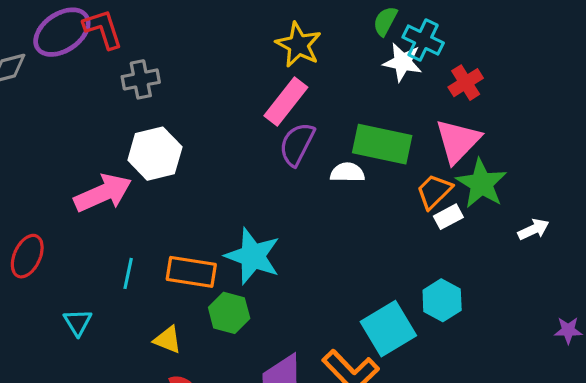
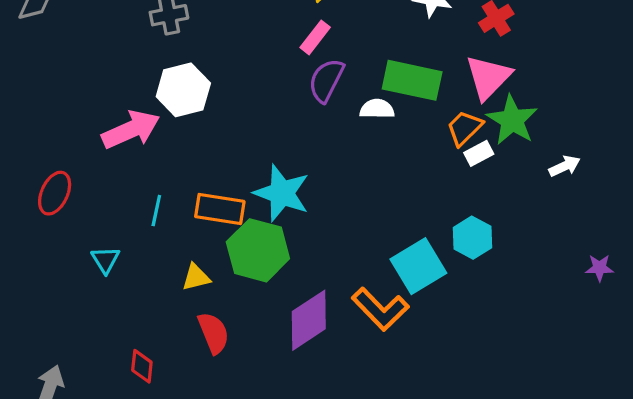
pink rectangle: (286, 102) -> (315, 37), size x0.7
green hexagon: (229, 313) -> (258, 250), size x1.5
yellow triangle: (168, 340) -> (196, 277), turned -36

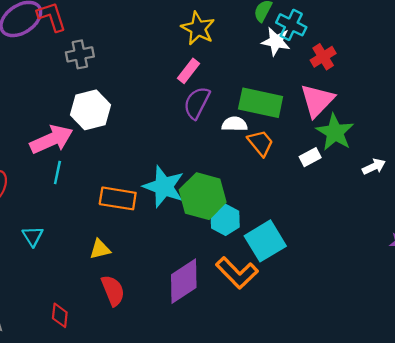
orange trapezoid: (464, 128) -> (261, 143), moved, turned 96
cyan line: (156, 211) -> (57, 172), moved
cyan hexagon: (472, 238) -> (225, 220), moved
green hexagon: (258, 250) -> (203, 196), moved

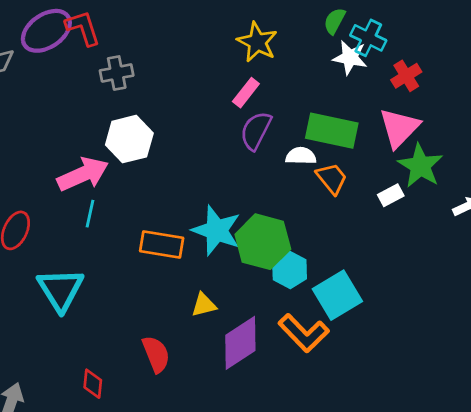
cyan triangle: (33, 236) -> (60, 289), size x1.8
yellow triangle: (100, 249) -> (204, 305), moved

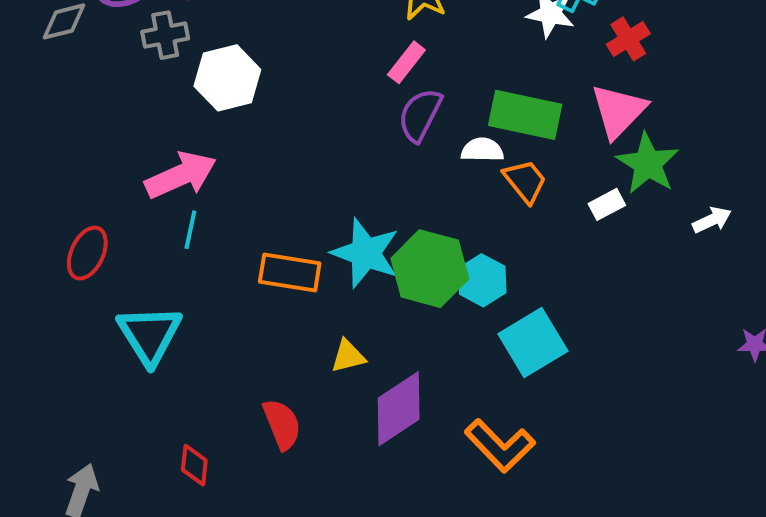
gray cross: (117, 73) -> (165, 35), moved
white hexagon: (129, 139) -> (227, 78), moved
cyan hexagon: (290, 270) -> (482, 280), moved
orange L-shape: (304, 333) -> (500, 446), moved

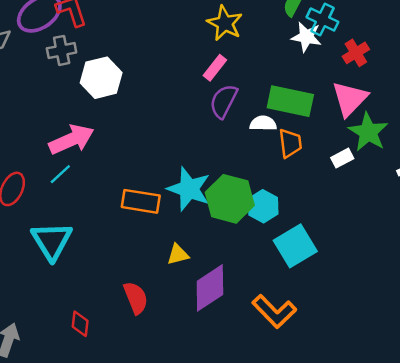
orange trapezoid: (525, 181) -> (290, 143), turned 32
cyan line: (190, 230) -> (60, 174), moved, turned 35

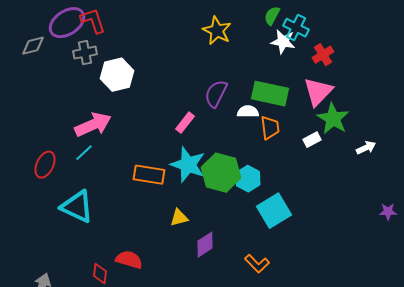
pink rectangle: (215, 68) -> (185, 123), moved
cyan triangle: (52, 241) -> (77, 207), turned -33
purple diamond: (210, 288) -> (205, 245), size x0.7
red semicircle: (136, 298) -> (129, 260), moved, turned -52
orange L-shape: (274, 311) -> (257, 264), size x0.7

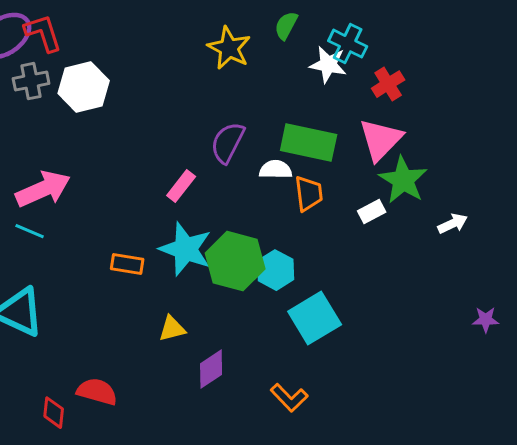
green semicircle: (272, 16) -> (286, 26), moved
white hexagon: (117, 75) -> (84, 87), moved
cyan line: (84, 153) -> (30, 231), turned 66
orange rectangle: (149, 175) -> (127, 264), size x0.7

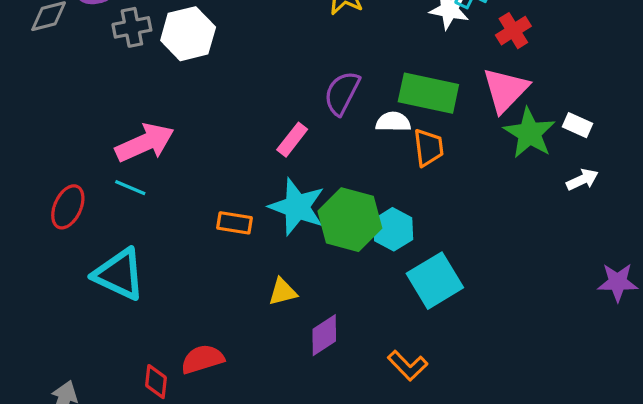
white rectangle: (372, 212) -> (578, 125), moved, turned 52
purple star: (486, 320) -> (618, 282), size x1.4
red semicircle: (97, 392) -> (202, 359), turned -33

